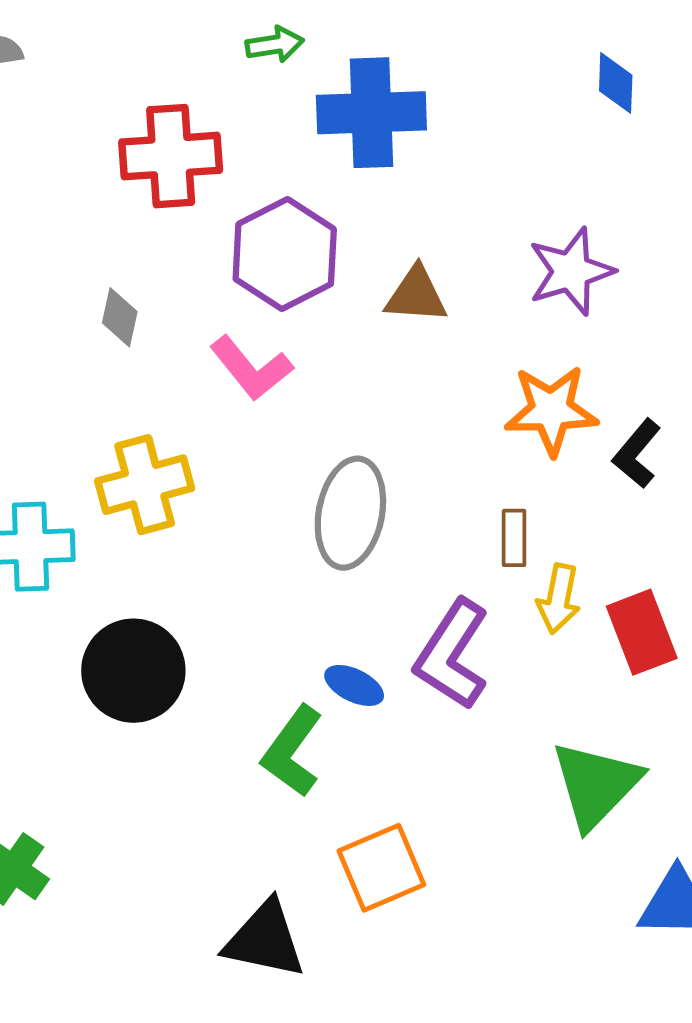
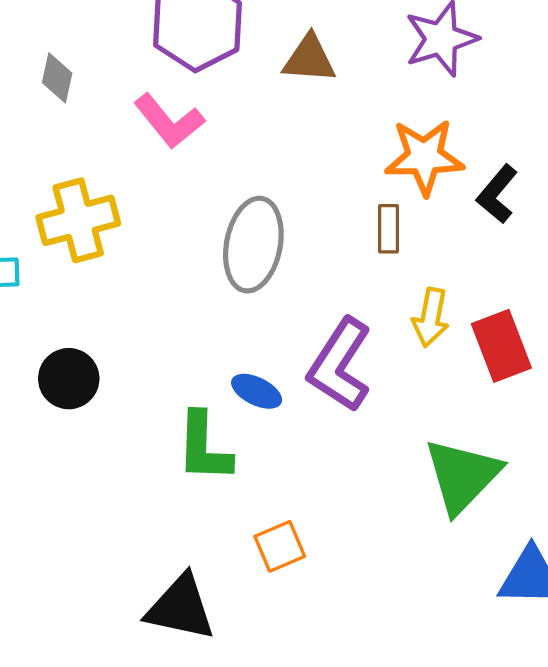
brown rectangle: (514, 538) -> (388, 229), moved
black circle: (133, 671) -> (69, 379), size x0.7
green L-shape: (292, 751) -> (204, 447), turned -34
orange square: (381, 868) -> (280, 546), size x0.7

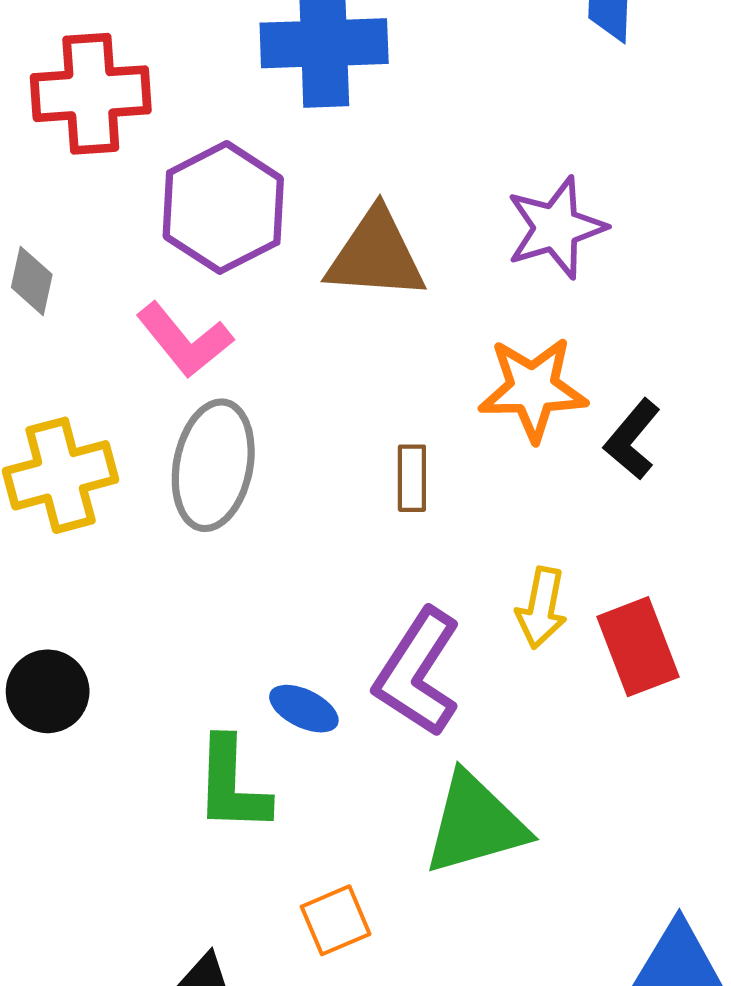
brown triangle: (309, 59) -> (376, 255), size x1.4
brown rectangle: (388, 229) -> (412, 478), moved
gray ellipse: (253, 245) -> (213, 465), moved
green triangle: (462, 476) -> (475, 824), moved, turned 30

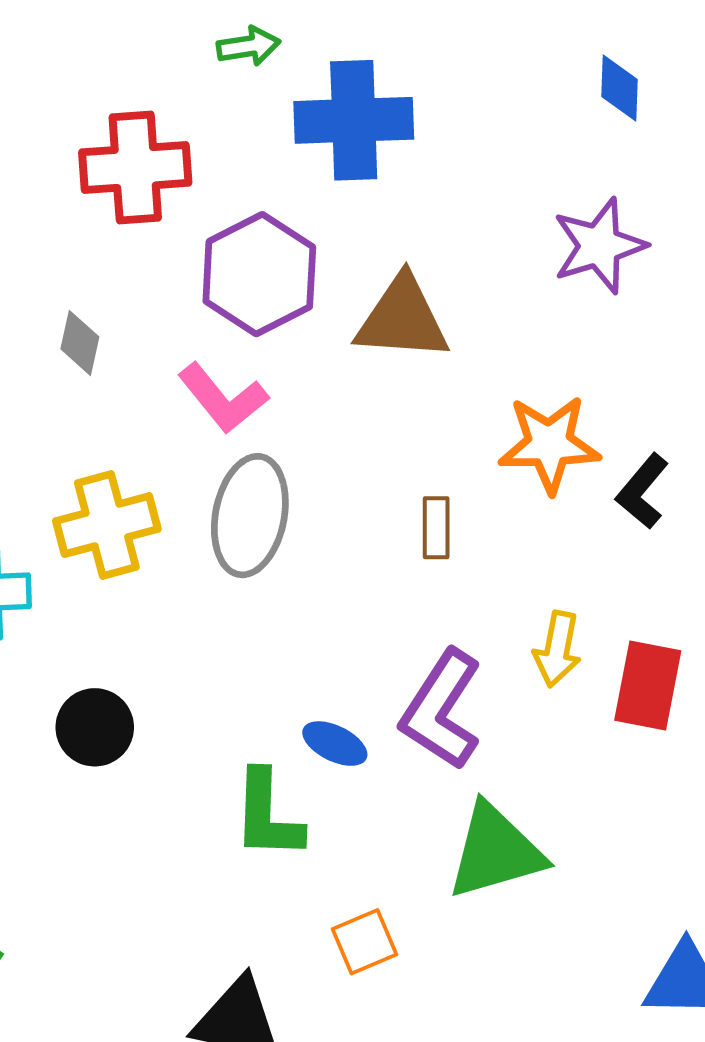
purple star: (556, 228) -> (599, 246), moved
red rectangle: (638, 647) -> (648, 686), turned 32

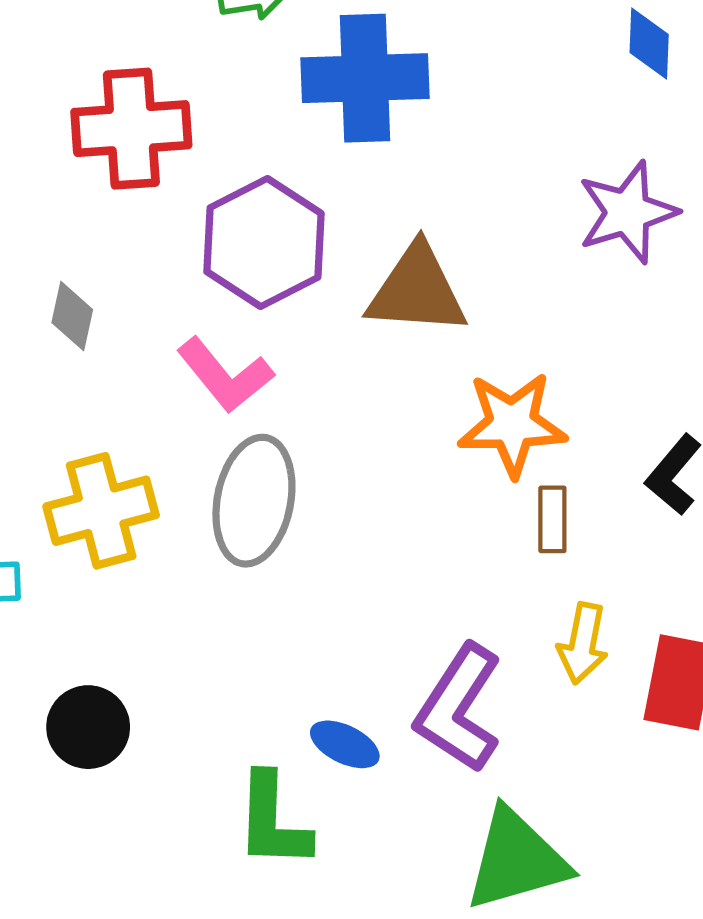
orange star: (549, 444) -> (512, 424), moved
brown rectangle: (436, 528) -> (552, 519), moved

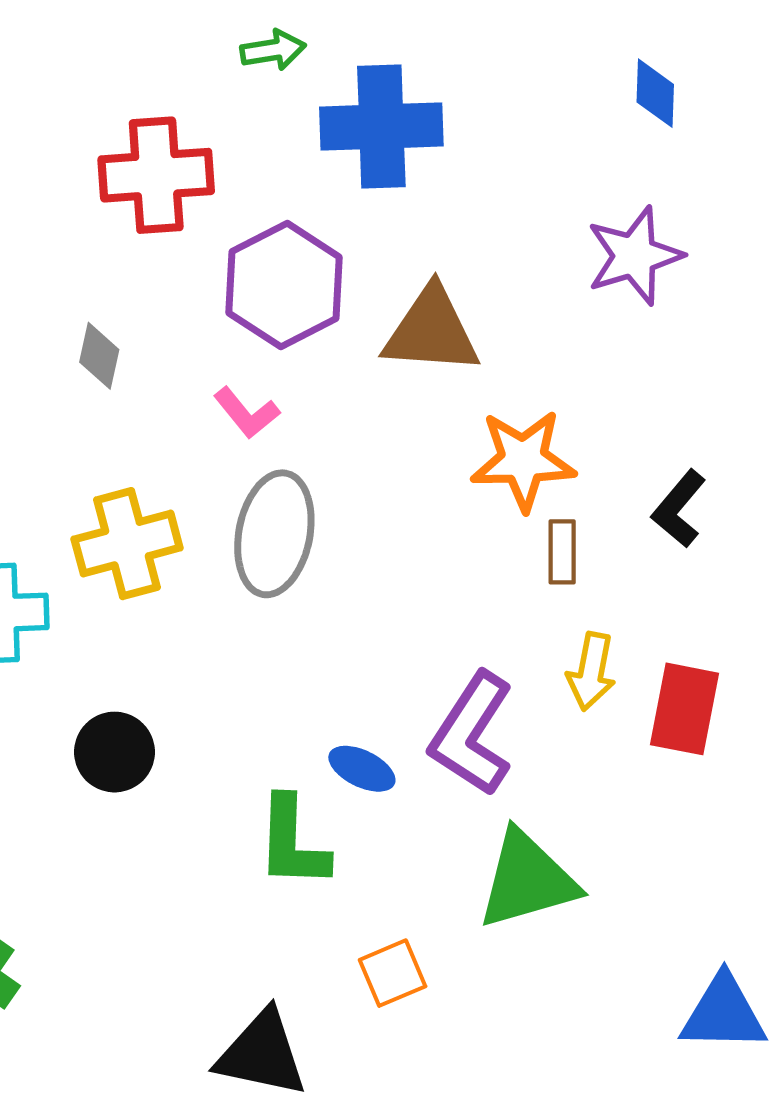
pink L-shape: (225, 375) -> (247, 413), size x0.7

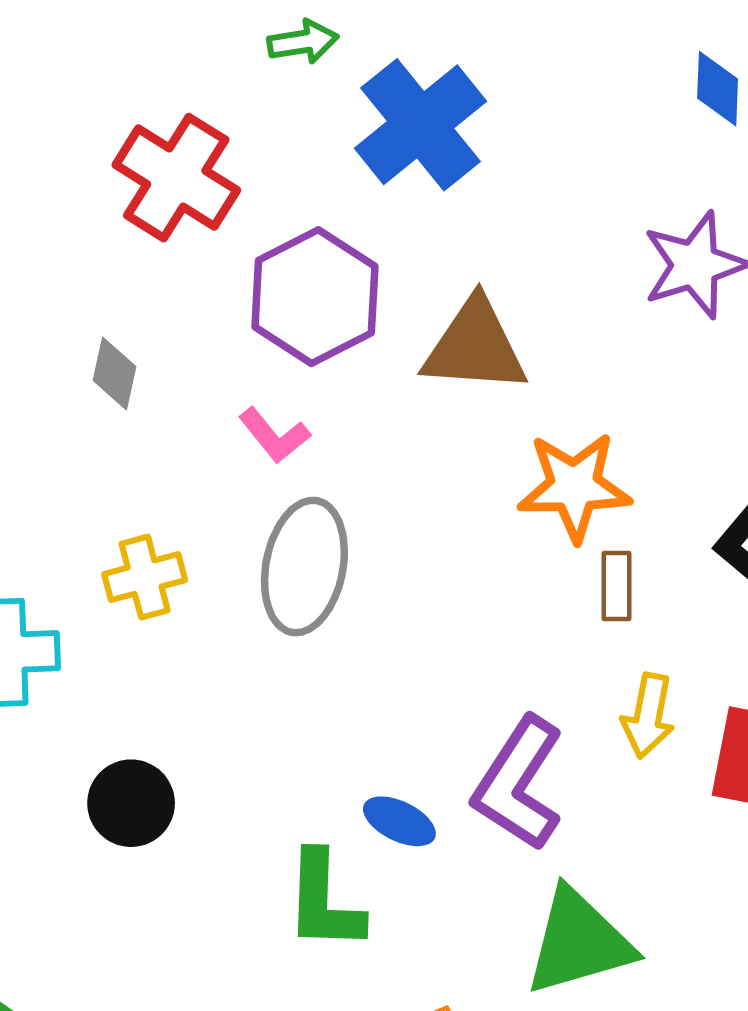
blue cross: (381, 127) -> (421, 125), turned -37
red cross: (156, 175) -> (176, 178), turned 36
yellow cross: (127, 544) -> (145, 577), size x0.7

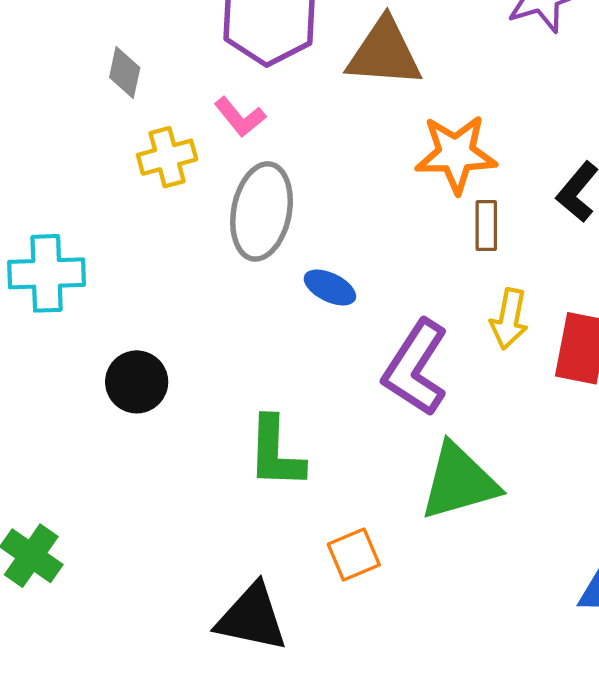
yellow cross: (145, 577) -> (167, 157), moved
blue ellipse: (399, 821) -> (330, 287), moved

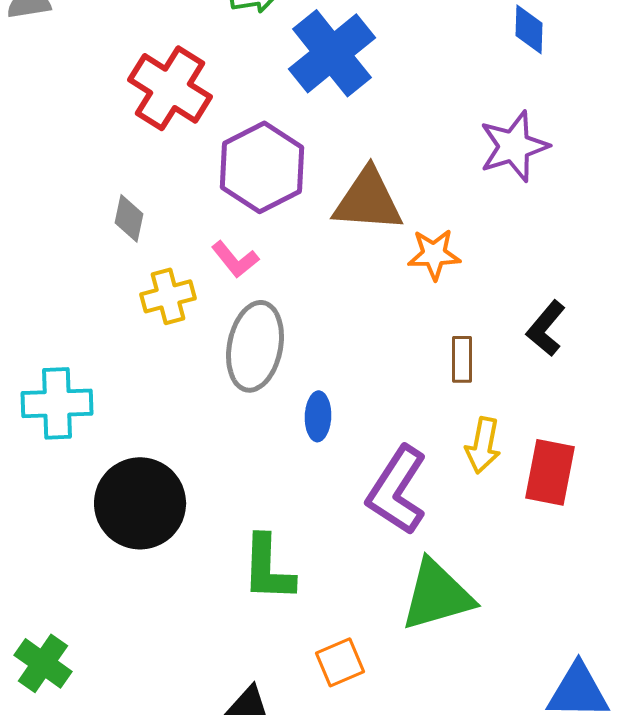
orange star: (456, 154) -> (434, 254), moved, size x0.7
blue ellipse: (330, 287) -> (318, 416), turned 66
black circle: (137, 382) -> (140, 503), size x1.6

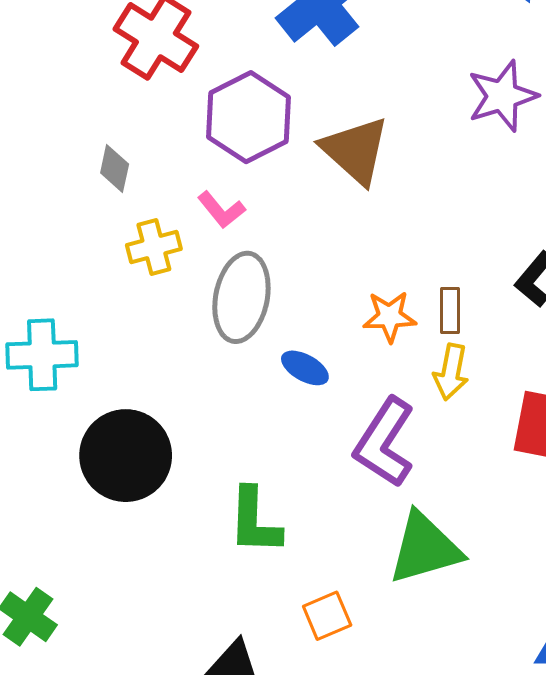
brown triangle: (368, 200) -> (355, 150), turned 38
orange star: (434, 254) -> (390, 317), moved
blue ellipse: (318, 416) -> (305, 368), turned -63
yellow arrow: (483, 445) -> (451, 372), moved

